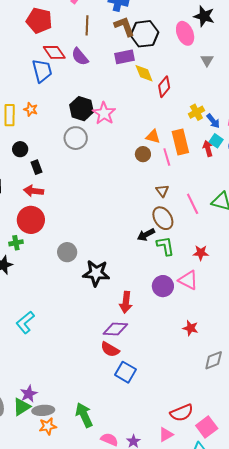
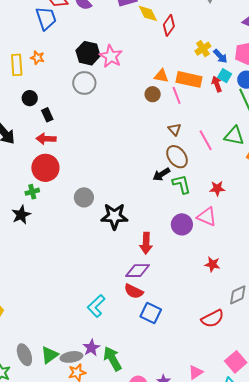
orange rectangle: (180, 142) -> (189, 79), turned -60
cyan L-shape: (25, 322) -> (96, 306), moved
purple star: (29, 394) -> (91, 348), moved
red semicircle: (182, 413) -> (212, 319), moved

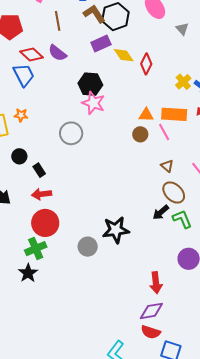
black hexagon: (88, 53) -> (90, 84), moved
green cross: (32, 192) -> (36, 249), size x1.5
black star: (114, 216) -> (116, 230), moved

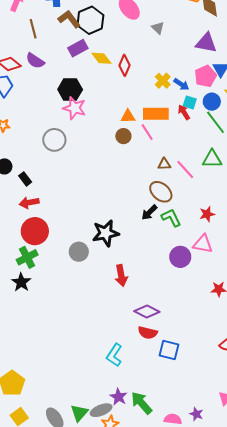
brown triangle: (167, 166) -> (164, 164), moved, turned -40
red arrow: (156, 283) -> (121, 276), moved
purple diamond: (151, 311) -> (147, 312), turned 40

